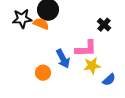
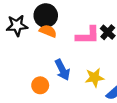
orange semicircle: (41, 24) -> (48, 31), moved
pink L-shape: (86, 49) -> (88, 35), moved

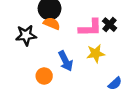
black star: (17, 25) -> (26, 35), moved
yellow star: (94, 78) -> (96, 53), moved

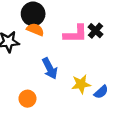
yellow star: (96, 53) -> (81, 84), moved
orange circle: (44, 76) -> (27, 99), moved

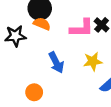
yellow star: (81, 84) -> (93, 61), moved

